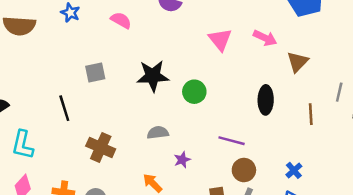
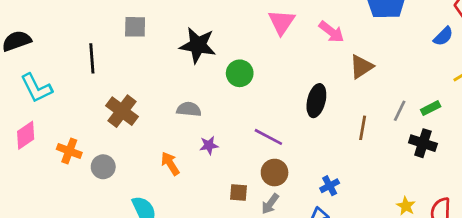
cyan L-shape: (23, 145) -> (36, 88), turned -52

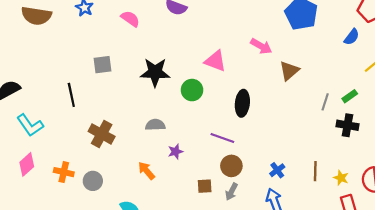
pink triangle: (281, 22) -> (215, 61), moved, turned -35
black ellipse: (316, 101) -> (242, 103), moved
brown line: (363, 128) -> (315, 171), moved

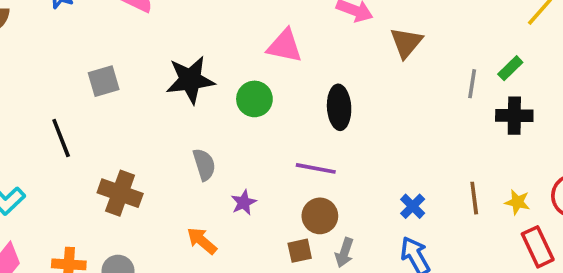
gray semicircle: (155, 125) -> (204, 165), turned 84
brown circle: (231, 166) -> (320, 216), moved

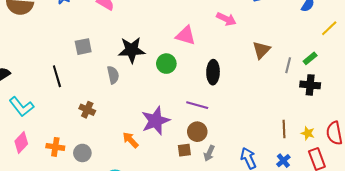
brown triangle: (406, 43) -> (261, 50), moved
gray semicircle: (204, 165) -> (113, 75), moved
brown cross: (120, 193) -> (87, 110), size x0.7
purple star: (244, 202) -> (155, 121), size x2.0
blue cross: (413, 206) -> (283, 161), moved

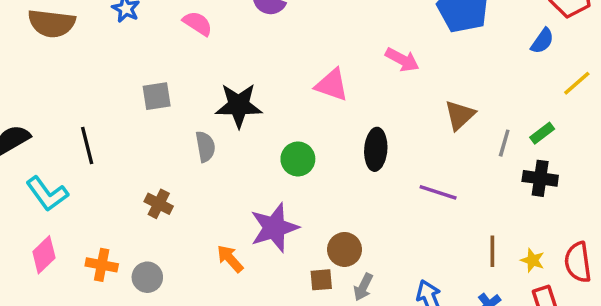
green circle: (166, 64) -> (298, 159), moved
black line: (57, 76) -> (87, 145), moved
purple line: (197, 105) -> (438, 192), moved

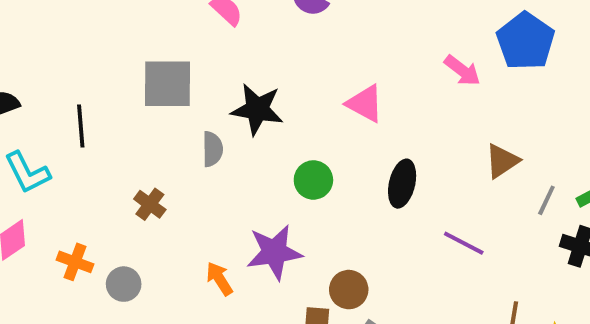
pink arrow: (402, 60) -> (462, 71), moved
gray square: (157, 96) -> (167, 84), size x1.6

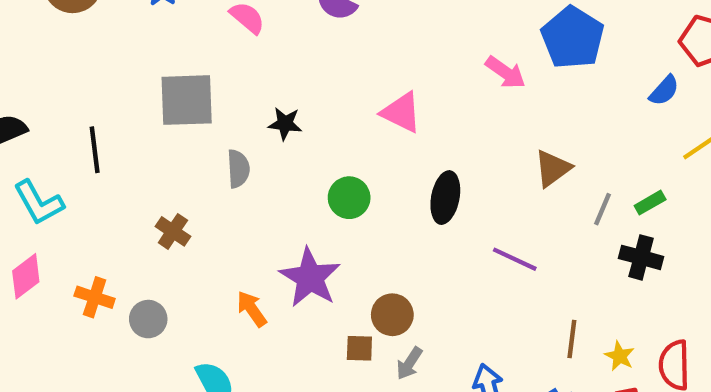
black star: (257, 109) -> (285, 124), size x0.6
purple star: (274, 252) -> (310, 278), turned -30

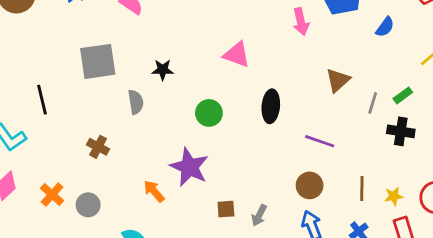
pink arrow: (505, 72) -> (301, 22), turned 48
blue semicircle: (664, 91) -> (385, 27), moved
orange cross: (95, 297) -> (52, 195), turned 30
brown circle: (392, 315) -> (310, 185), moved
yellow star: (620, 356) -> (394, 196), turned -30

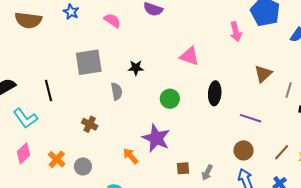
brown line: (362, 189) -> (282, 152), turned 42

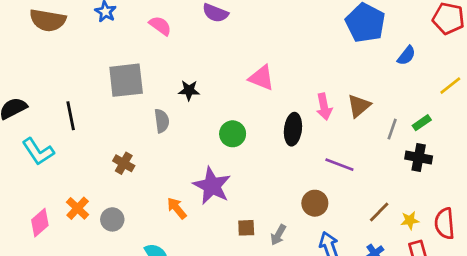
pink arrow: (236, 32) -> (324, 107), moved
brown circle: (244, 150) -> (315, 203), moved
pink diamond: (23, 153) -> (40, 223), moved

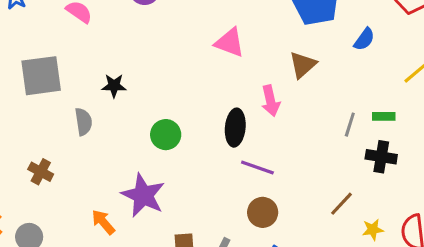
pink triangle: (261, 78) -> (230, 42), moved
brown triangle: (359, 106) -> (303, 65), moved
green rectangle: (422, 123) -> (384, 116), turned 36
purple line: (339, 165) -> (257, 168), moved
brown line: (379, 212) -> (341, 204), moved

